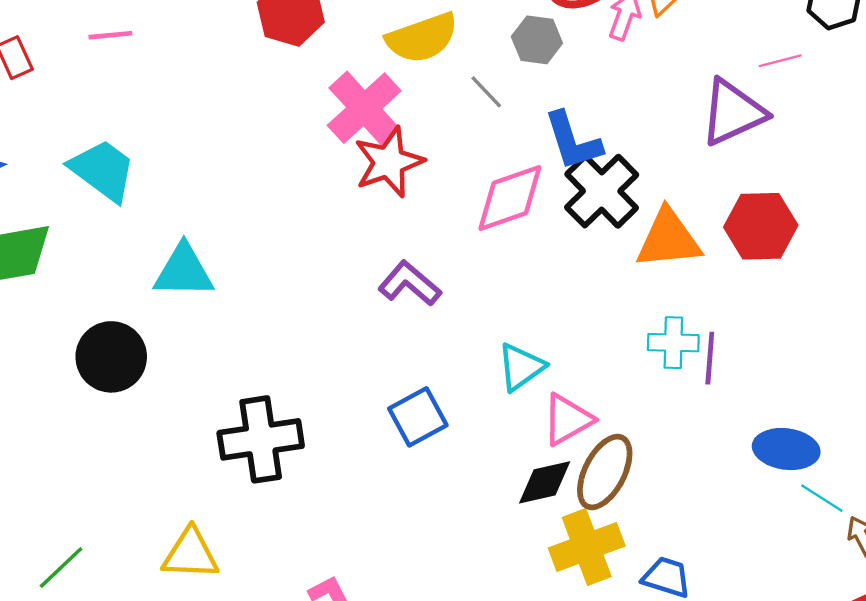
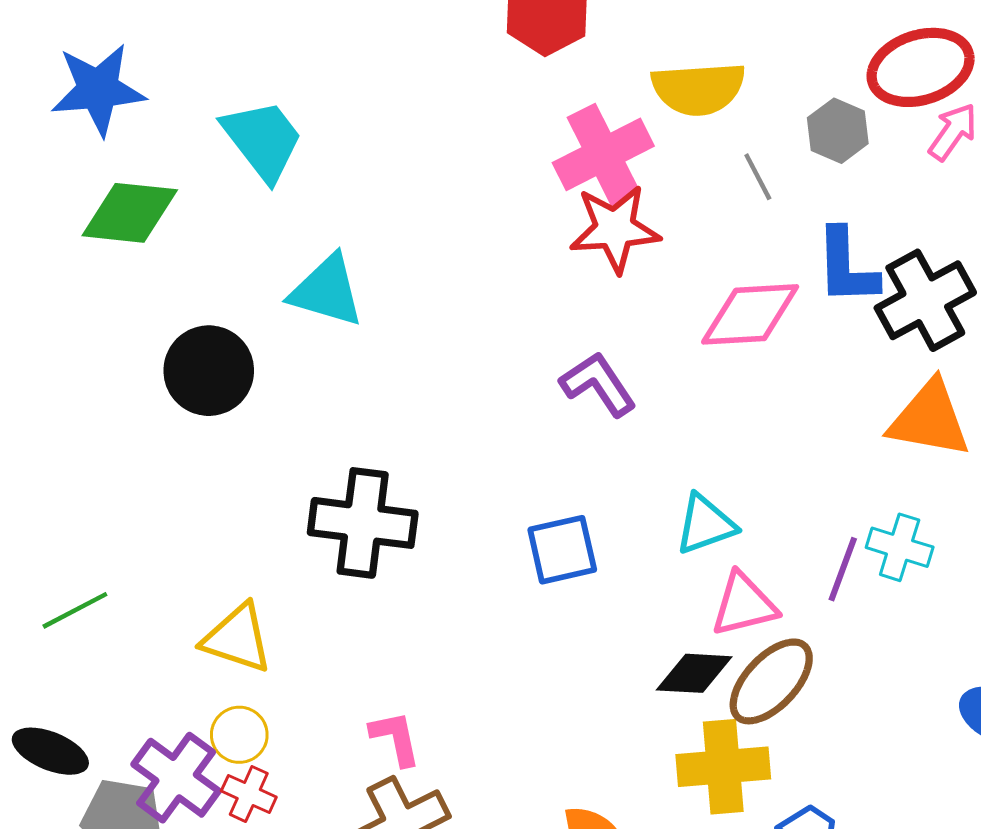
black cross: (602, 191) -> (925, 300), moved
purple line: (710, 358) -> (843, 569), moved

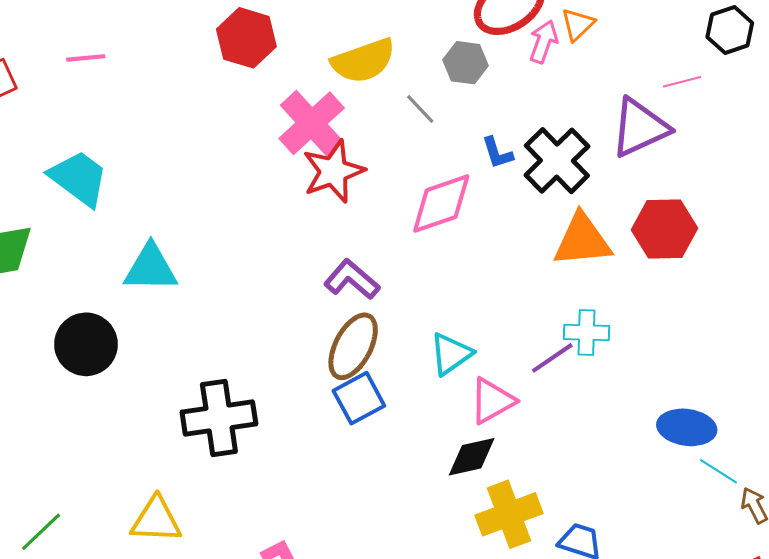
blue L-shape: (847, 267) -> (497, 153), size x0.6
purple line: (843, 569) -> (552, 358), turned 51
brown ellipse: (771, 681) -> (353, 346), moved

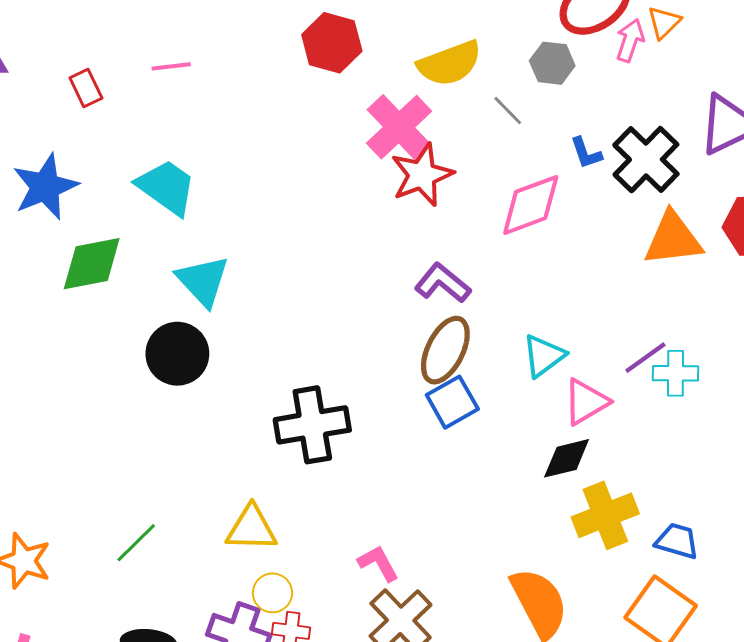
cyan triangle: (151, 268) -> (203, 281), moved, turned 48
cyan cross: (586, 332) -> (676, 373), moved

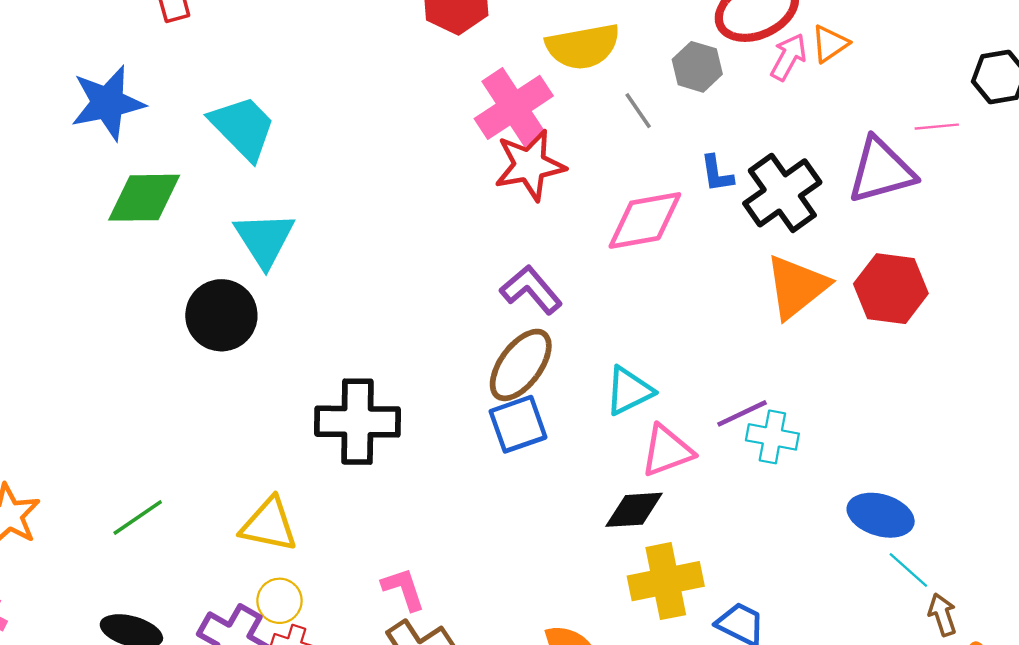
orange triangle: (673, 239) -> (797, 287), turned -42

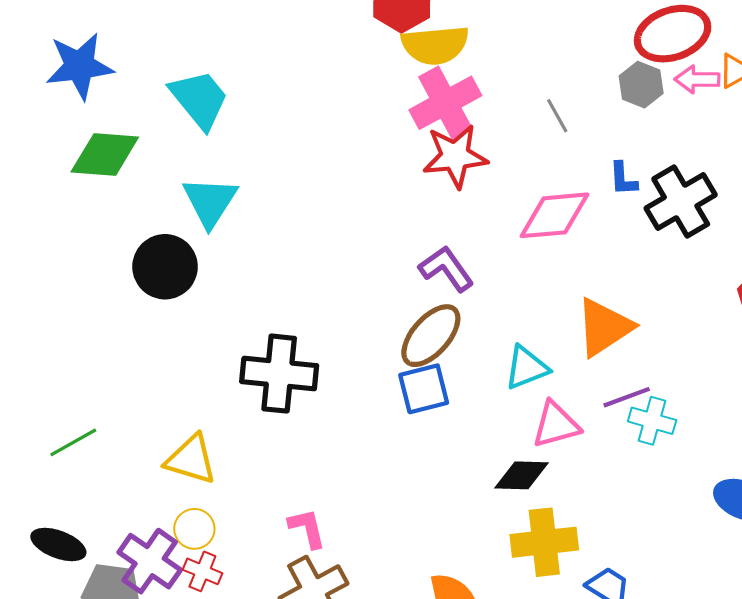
yellow semicircle: (583, 46) -> (435, 45), moved
pink arrow: (788, 57) -> (697, 79), turned -123
gray hexagon: (697, 67) -> (641, 85), moved
orange triangle: (797, 287) -> (604, 327), moved

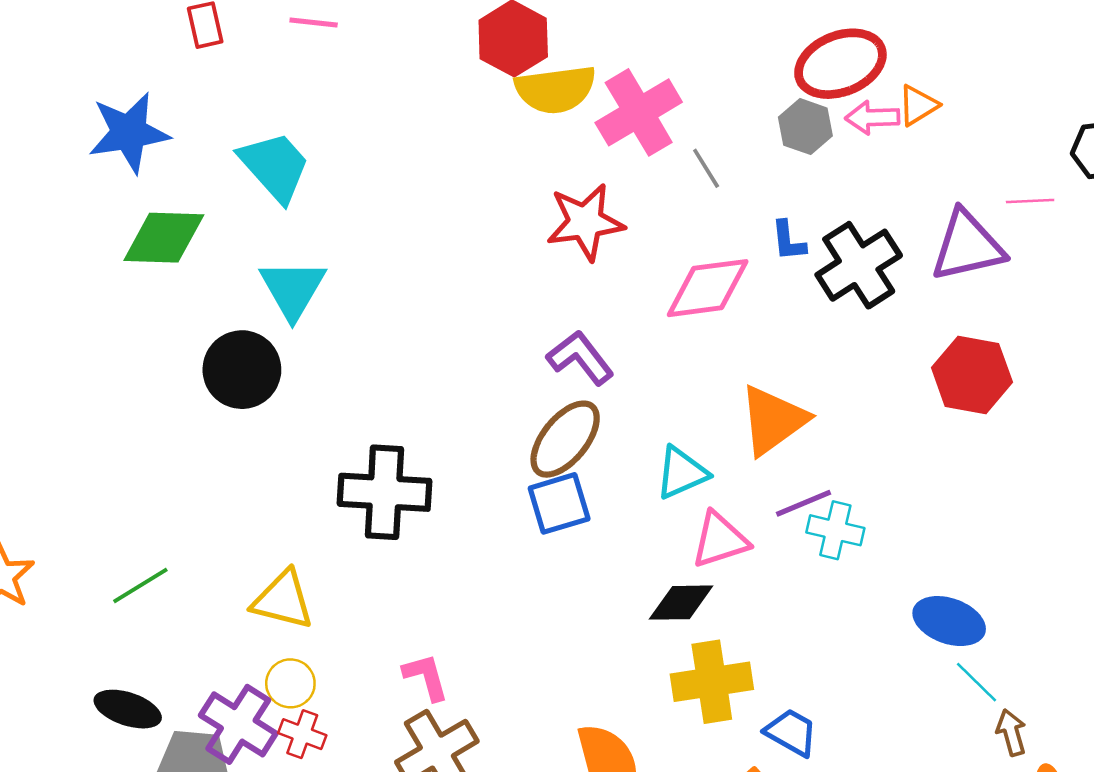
pink cross: (445, 103) -> (639, 112), moved

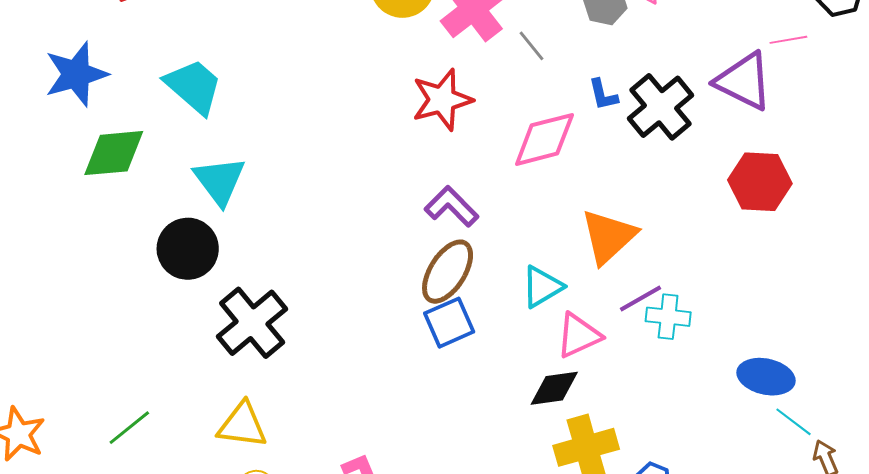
purple triangle: (967, 246) -> (744, 81), turned 46
black cross: (385, 492) -> (252, 323), moved, turned -36

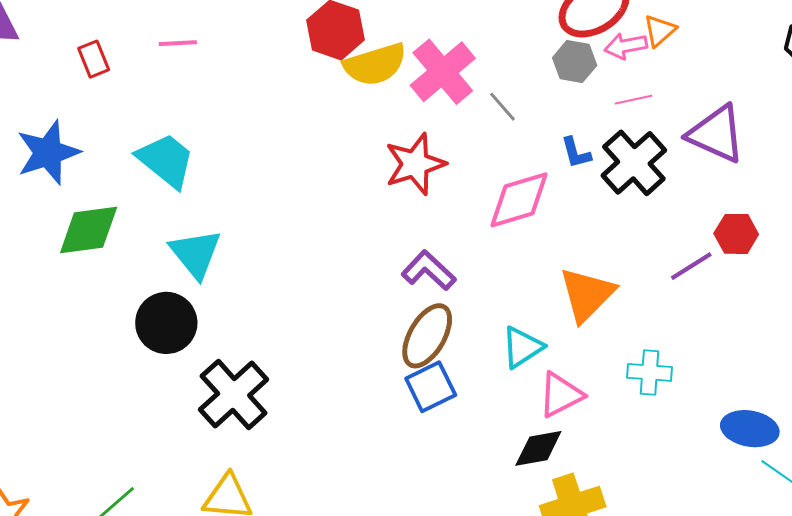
pink line: (788, 40) -> (633, 100), moved
red hexagon: (760, 182) -> (736, 234), size x0.7
purple line: (640, 299) -> (691, 266), moved

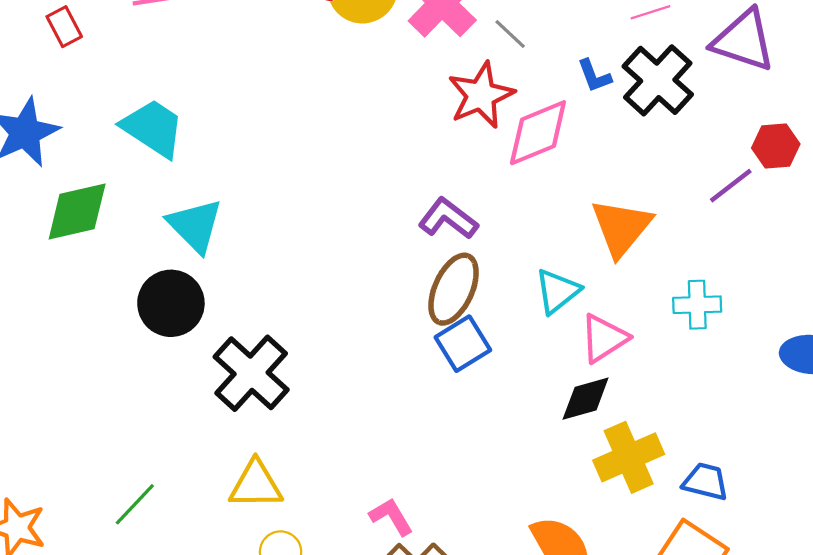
red star: (415, 164) -> (481, 95), moved

